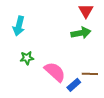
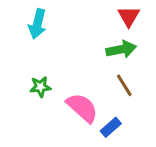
cyan arrow: (19, 26) -> (37, 24), moved
brown line: (90, 74) -> (124, 85), moved, turned 56

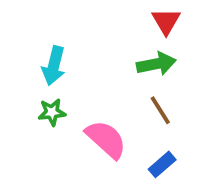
cyan arrow: (37, 24) -> (54, 66), moved
blue rectangle: (111, 127) -> (162, 164), moved

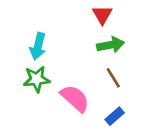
red triangle: (166, 21) -> (102, 15), moved
green star: (52, 112) -> (37, 79), size x1.4

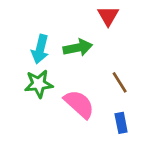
green arrow: (111, 45) -> (78, 48), moved
blue rectangle: (115, 116) -> (121, 123), turned -60

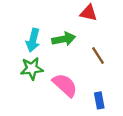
red triangle: (108, 16) -> (89, 13), turned -48
brown line: (120, 82) -> (98, 56), moved

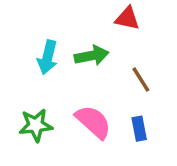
green star: (32, 69) -> (36, 125), moved
blue rectangle: (99, 100) -> (139, 129), moved

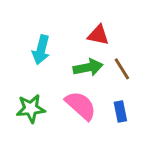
red triangle: (127, 18) -> (98, 35), moved
green arrow: (92, 56) -> (88, 67), moved

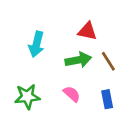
pink semicircle: (81, 106) -> (72, 94), size x0.6

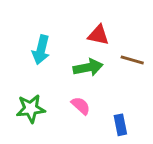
brown line: (108, 61) -> (132, 60), moved, turned -42
blue rectangle: (107, 99) -> (120, 125), moved

